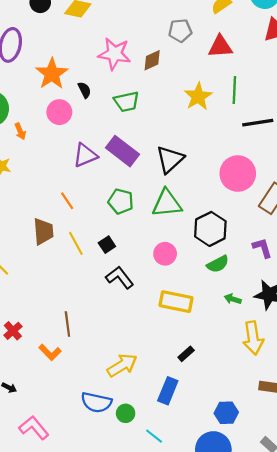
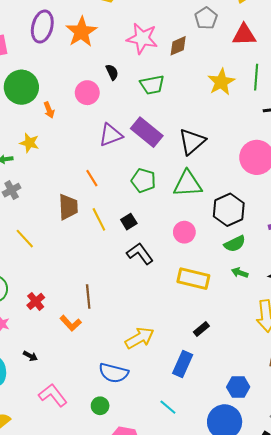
gray pentagon: (180, 31) -> (206, 18), turned -30
orange star: (52, 74) -> (81, 32), moved
green arrow: (233, 299) -> (240, 273), moved
green circle: (126, 413) -> (100, 406), moved

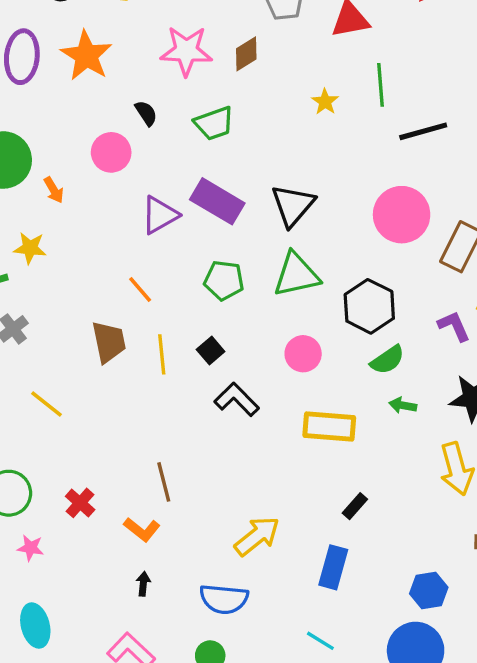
yellow star: (221, 82) -> (325, 102), size x0.6
yellow line: (99, 219) -> (162, 354), turned 30
black arrow: (30, 356) -> (143, 584), moved, turned -104

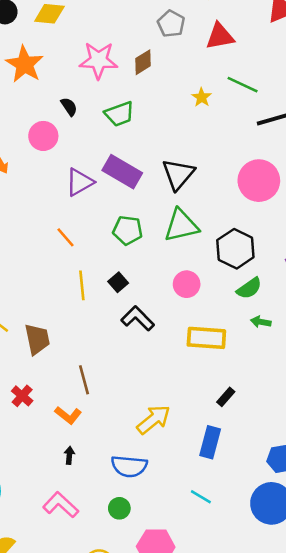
green line: (380, 85) -> (243, 85), turned -60
brown trapezoid: (109, 342) -> (37, 339), moved

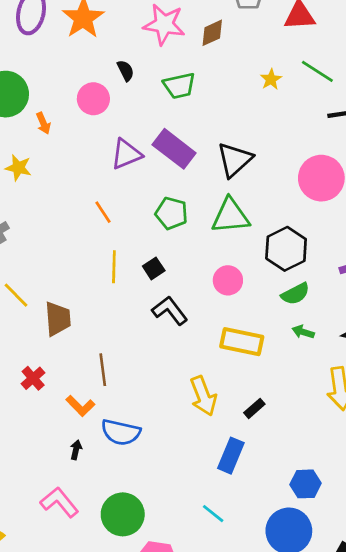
yellow arrow: (153, 420) -> (203, 396), moved, turned 100
blue semicircle: (129, 466) -> (121, 432), moved
green circle: (119, 508) -> (123, 514), size x1.8

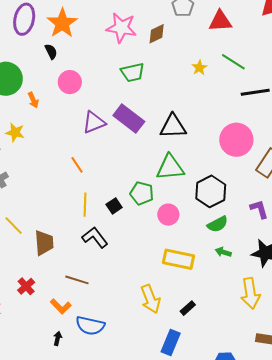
black semicircle: (126, 71) -> (51, 52), moved
black triangle: (235, 160) -> (173, 126), turned 40
green pentagon: (172, 213) -> (142, 193), moved
black L-shape: (170, 311) -> (95, 237), moved
brown line: (103, 370) -> (77, 280), turned -65

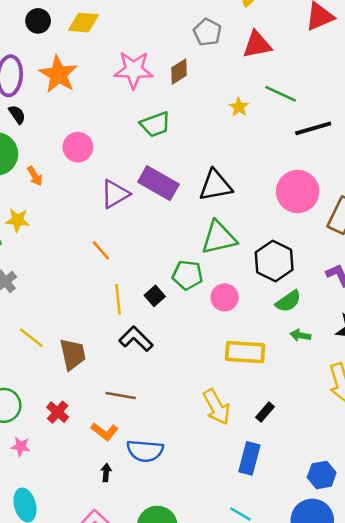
black semicircle: (51, 52) -> (17, 115), moved

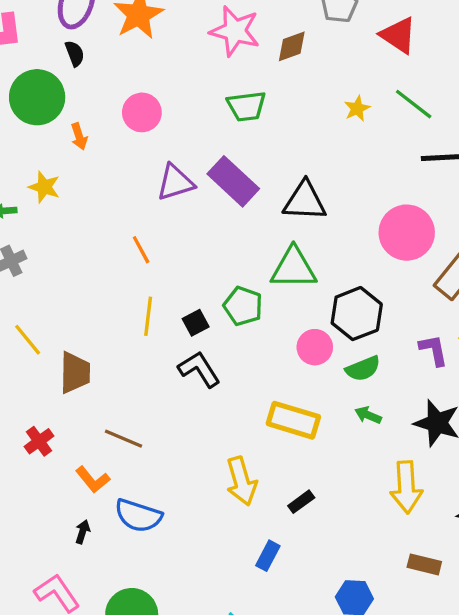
red triangle: (257, 45) -> (398, 35), turned 32
pink circle: (225, 297) -> (315, 347), moved
black L-shape: (136, 339) -> (199, 369), moved
blue rectangle: (249, 458) -> (268, 556), size x0.7

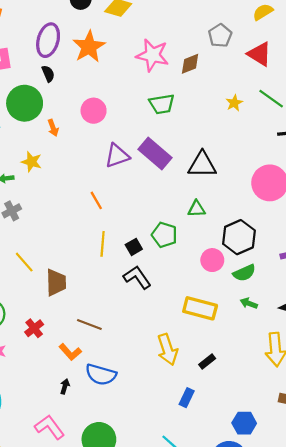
green triangle: (294, 268) -> (197, 209), size x0.6

